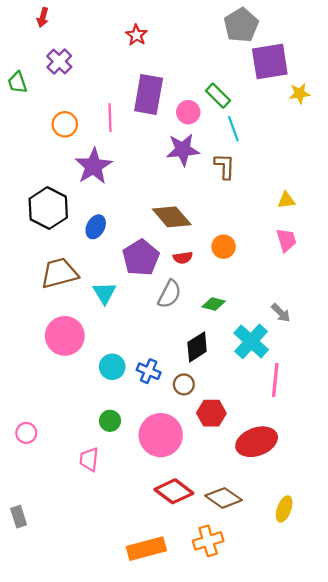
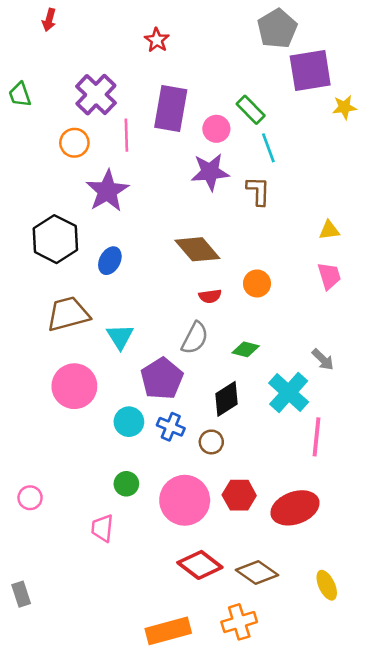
purple cross: (59, 61) -> (96, 95), moved, size x1.4
purple pentagon: (141, 258) -> (162, 379), moved
red hexagon: (211, 413) -> (239, 495), moved
yellow ellipse: (284, 509) -> (327, 585), turned -45

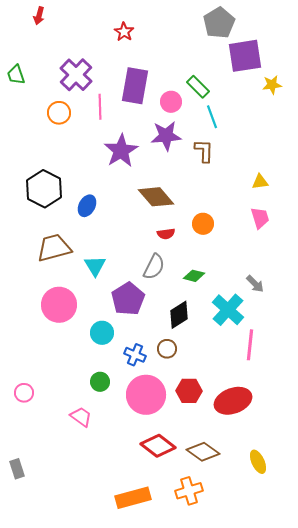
purple star: (107, 191) -> (121, 151), moved
blue cross: (171, 427) -> (135, 355), moved
pink trapezoid: (102, 528) -> (81, 417), turned 120

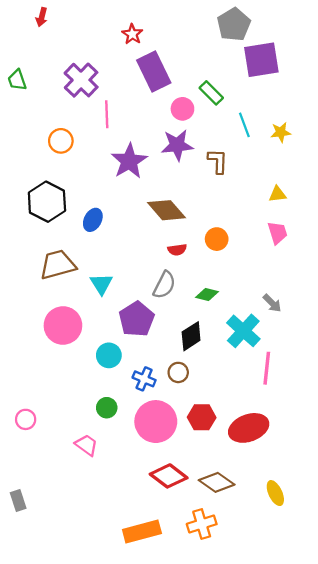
yellow star: (272, 85) -> (281, 132), moved
purple rectangle: (135, 86) -> (154, 72), moved, turned -36
orange circle: (59, 113) -> (61, 141), moved
cyan line: (212, 117) -> (244, 125), moved

